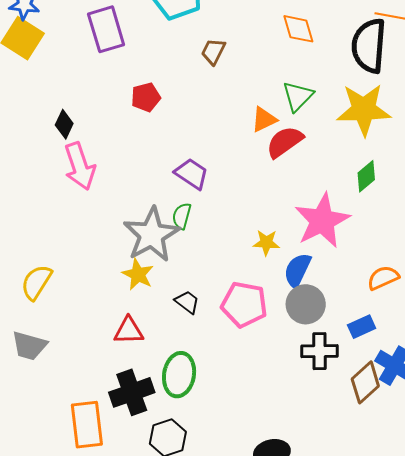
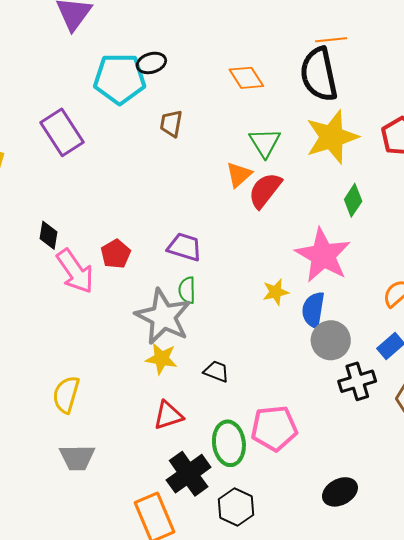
red pentagon: (146, 97) -> (116, 254), moved
pink pentagon: (244, 304) -> (274, 428), moved

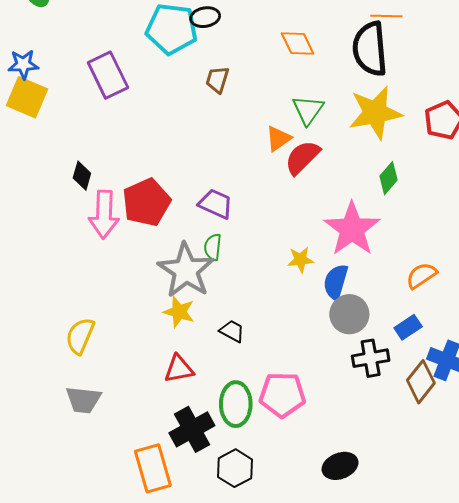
red pentagon: (116, 254) -> (146, 202), size x1.6
pink arrow: (75, 271) -> (104, 215), turned 30

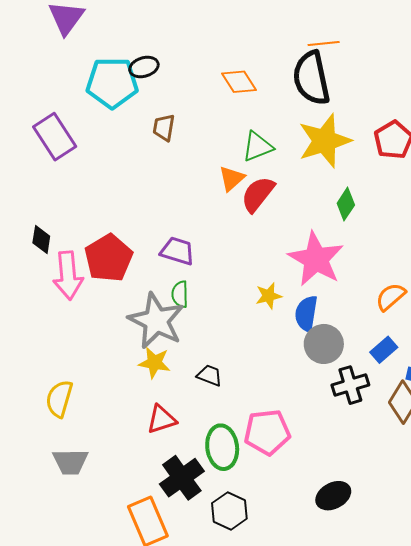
green triangle: (308, 110) -> (257, 147), turned 40

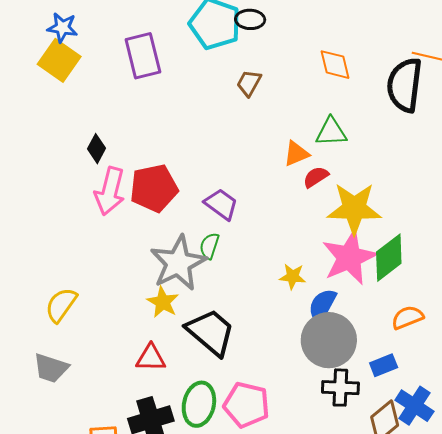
yellow star: (325, 141) -> (354, 209), moved
red semicircle: (258, 194) -> (316, 177), size x0.7
green diamond: (346, 204) -> (389, 258), moved, size x1.5
gray circle: (324, 344) -> (329, 340), size x1.4
black trapezoid: (209, 375) -> (211, 332), size x2.0

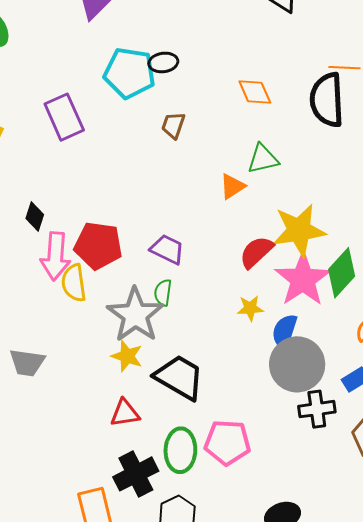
red semicircle: (316, 177) -> (256, 252), moved, size x1.4
red pentagon: (154, 188) -> (98, 246), turned 30
yellow semicircle: (61, 305) -> (74, 283), moved, turned -33
gray trapezoid: (51, 368) -> (27, 363), moved

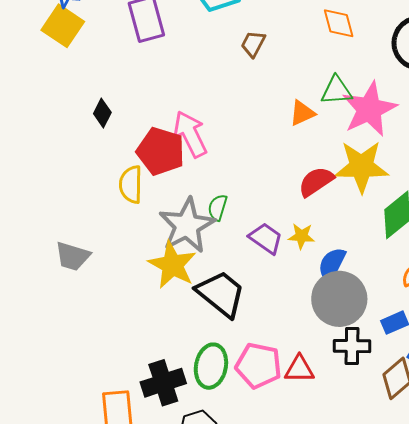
purple trapezoid: (167, 249) -> (266, 238), moved
pink arrow: (55, 256) -> (190, 134), moved, turned 141
pink star: (303, 279) -> (369, 109), moved
yellow star: (127, 356) -> (172, 265), size x1.5
red triangle: (125, 413) -> (299, 369), moved

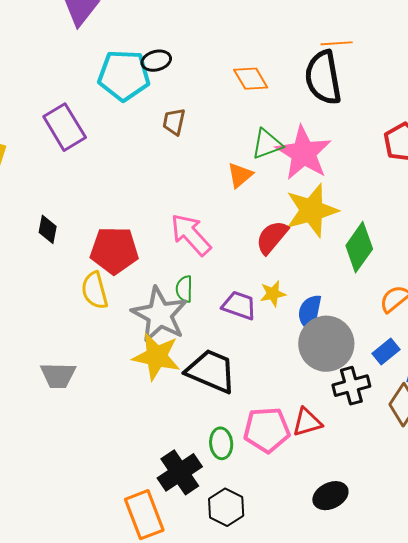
pink arrow: (190, 134) -> (191, 235), moved
green ellipse: (211, 366) -> (221, 443), size x0.7

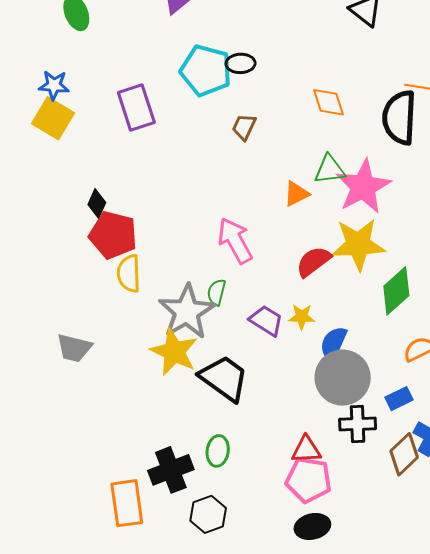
red pentagon: (114, 250) -> (113, 235), moved
pink pentagon: (267, 430) -> (308, 480), moved

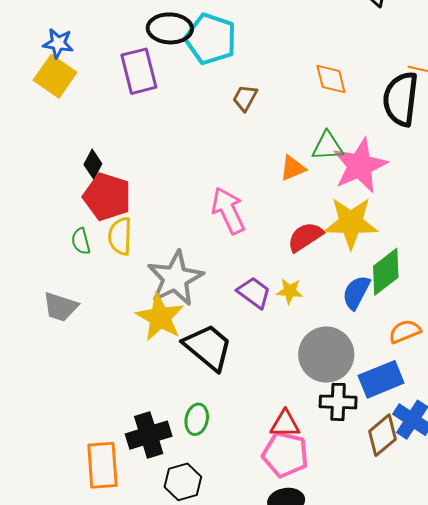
black ellipse: (241, 63) -> (170, 28), moved, size x1.5
green semicircle: (217, 292) -> (81, 241), moved, turned -32
blue semicircle: (333, 344) -> (356, 292), moved
blue rectangle: (399, 399) -> (381, 379), size x1.6

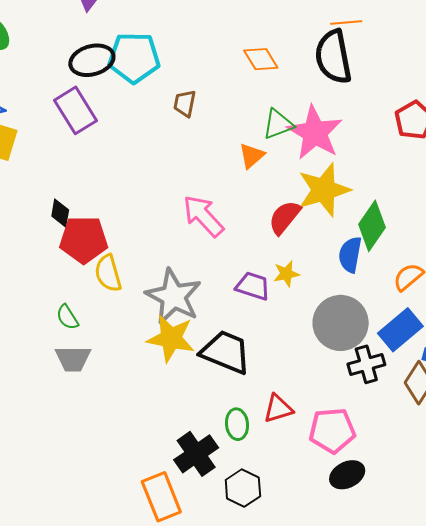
green semicircle: (81, 241) -> (67, 317), moved
red triangle: (285, 424) -> (278, 409), moved

